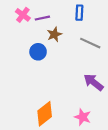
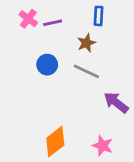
brown star: (54, 34) -> (86, 43), moved
gray line: (90, 43) -> (86, 71), moved

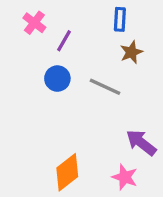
purple line: (53, 23) -> (64, 41), moved, turned -48
brown star: (86, 43) -> (131, 52), moved
purple arrow: (116, 102) -> (141, 143), moved

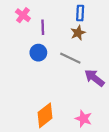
purple line: (64, 41) -> (43, 27), turned -32
brown star: (131, 52) -> (78, 33), moved
purple arrow: (141, 143) -> (94, 78), moved

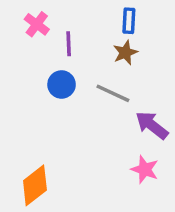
orange diamond: (45, 115) -> (35, 185), moved
pink star: (83, 119) -> (145, 169), moved

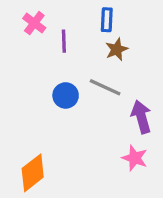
blue rectangle: (129, 21) -> (107, 20), moved
blue circle: (62, 84) -> (66, 95), moved
purple arrow: (152, 125) -> (141, 117), turned 36

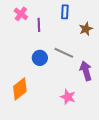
brown star: (117, 49) -> (86, 29), moved
pink star: (135, 158) -> (68, 97), moved
orange diamond: (33, 173) -> (20, 89), moved

